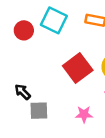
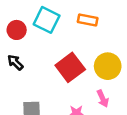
black arrow: (23, 92) -> (15, 62), moved

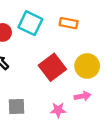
pink arrow: (103, 99) -> (82, 96), turned -77

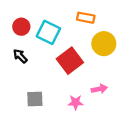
cyan square: (30, 23) -> (48, 32), moved
yellow circle: (87, 66) -> (104, 44), moved

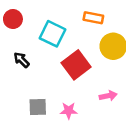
red circle: (21, 27) -> (13, 19), moved
pink star: (76, 102) -> (69, 111), moved

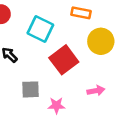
gray square: (38, 107) -> (30, 89), moved

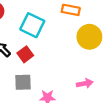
red square: (64, 60) -> (25, 54), moved, size x0.6

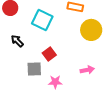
red square: (25, 54) -> (49, 54), moved

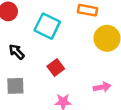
gray square: (34, 69) -> (15, 86), moved

